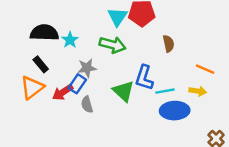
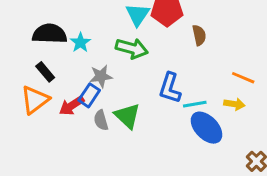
brown semicircle: (169, 44) -> (199, 35), moved
green triangle: (123, 91) -> (127, 116), moved
blue ellipse: (175, 111) -> (207, 128), turned 48

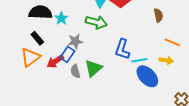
brown semicircle: (199, 35) -> (158, 15), moved
green triangle: (127, 116) -> (93, 68), turned 36

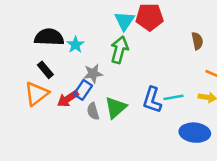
green arrow: (96, 22) -> (119, 50), turned -90
blue L-shape: (122, 49) -> (152, 100), moved
blue ellipse: (147, 76) -> (195, 133), moved, turned -40

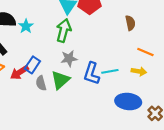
gray star: (93, 74) -> (69, 58), moved

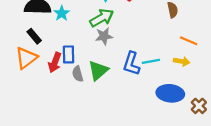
green arrow: (64, 30) -> (102, 18), turned 45
gray star: (69, 58) -> (104, 36), moved
blue rectangle: (32, 65) -> (68, 54), turned -35
red arrow: (19, 72) -> (55, 62), turned -36

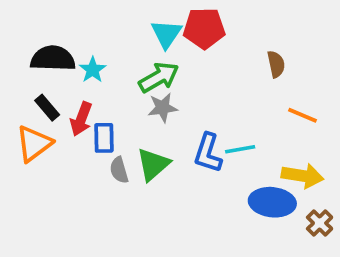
yellow arrow: (182, 61) -> (303, 176), moved, size x1.5
red arrow: (55, 62) -> (81, 119), moved

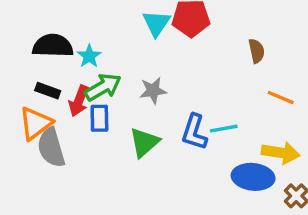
green arrow: (159, 77) -> (103, 87), moved
black rectangle: (47, 108) -> (48, 91), turned -30
gray semicircle: (119, 170) -> (51, 148), moved, size x1.6

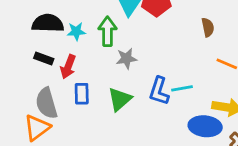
cyan star: (89, 56) -> (76, 31), turned 30
green arrow: (103, 87) -> (107, 31), moved, turned -60
blue rectangle: (99, 118) -> (82, 94), moved
orange triangle: (36, 123) -> (37, 128), moved

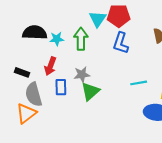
black rectangle: (44, 58) -> (22, 72), moved
gray star: (126, 58) -> (82, 75), moved
blue L-shape: (159, 91) -> (121, 43), moved

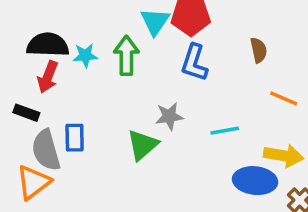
red arrow: (50, 66) -> (48, 77), moved
gray star: (82, 75) -> (169, 116), moved
blue rectangle: (61, 87) -> (75, 138), moved

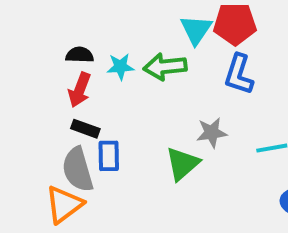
black semicircle: (48, 45) -> (80, 55), size x0.6
green arrow: (126, 56) -> (165, 67), turned -96
black rectangle: (26, 113) -> (85, 129), moved

